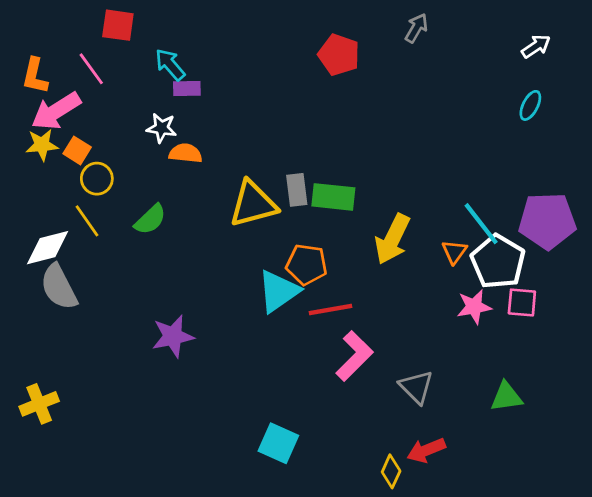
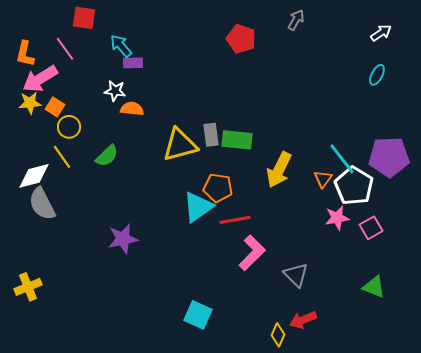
pink square: (522, 302) -> (371, 228), moved, turned -35
green triangle: (506, 397) -> (374, 287), moved, turned 30

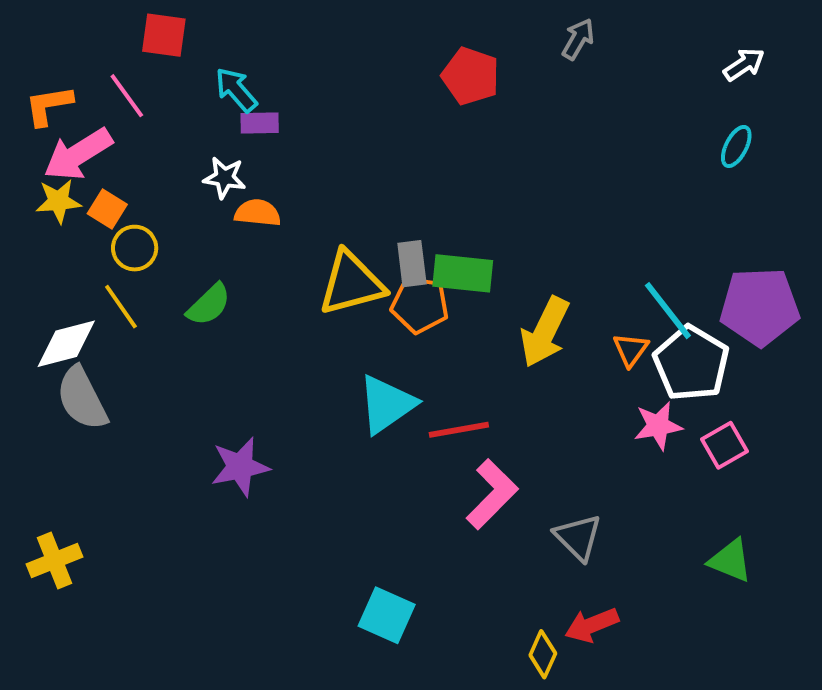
orange L-shape: (25, 54) -> (49, 105), turned 68
orange pentagon: (218, 188) -> (420, 305), moved

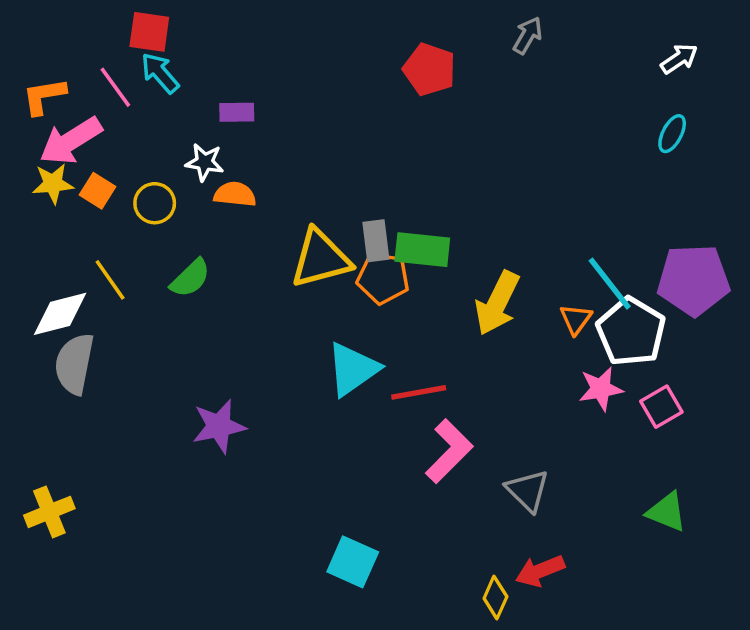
cyan arrow: (236, 90) -> (160, 73), moved
yellow circle: (135, 248) -> (155, 203), moved
gray semicircle: (82, 398) -> (74, 364), turned 38

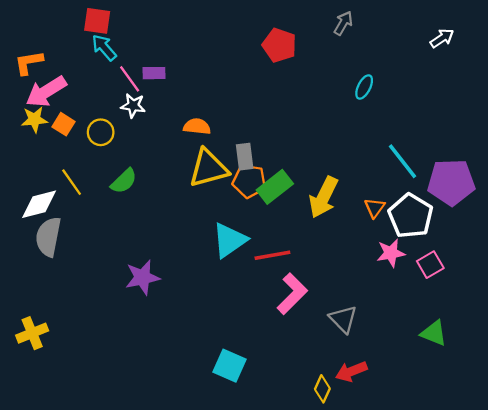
pink line: (115, 87) -> (130, 79), moved
cyan ellipse: (672, 134) -> (364, 87), moved
orange semicircle: (235, 194) -> (197, 126), moved
green rectangle: (422, 250) -> (275, 187), moved, turned -44
cyan line: (610, 284) -> (402, 161), moved

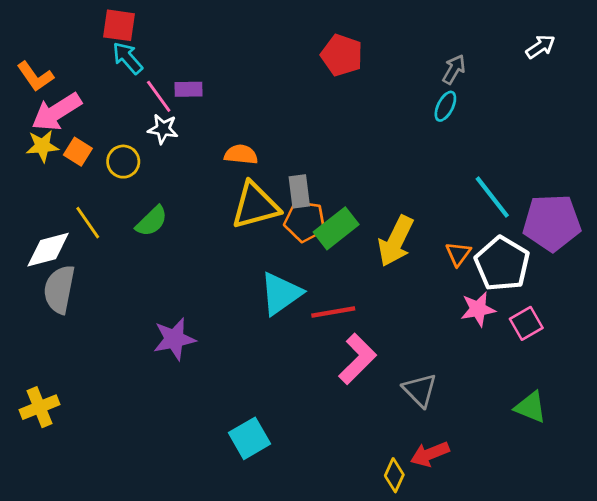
gray arrow: (343, 23) -> (454, 69), moved
orange L-shape: (29, 63) -> (35, 76), turned -116
cyan square: (229, 366) -> (250, 438), moved, turned 36

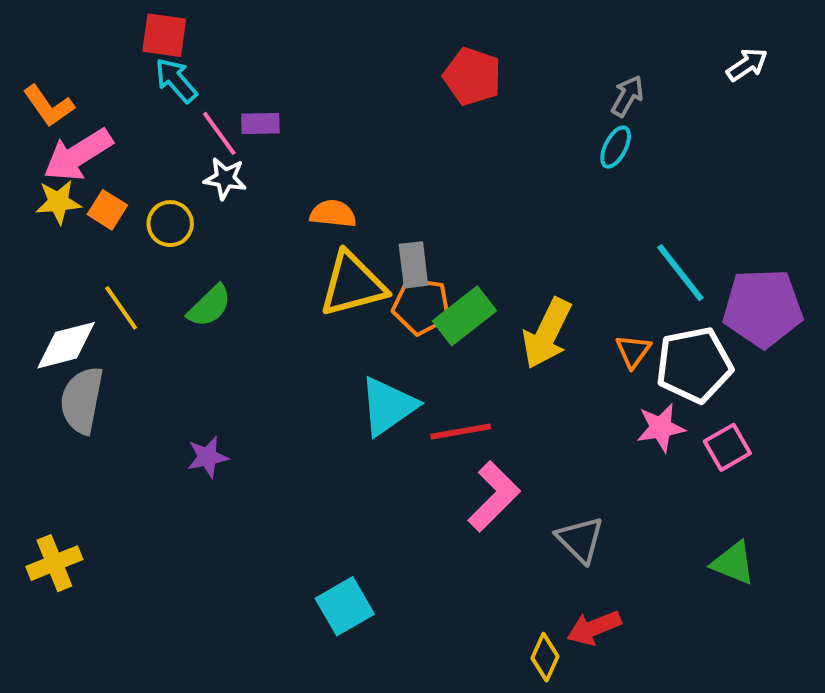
white pentagon: (502, 264) -> (694, 365), turned 30
purple star: (174, 339) -> (207, 457), moved, size x0.7

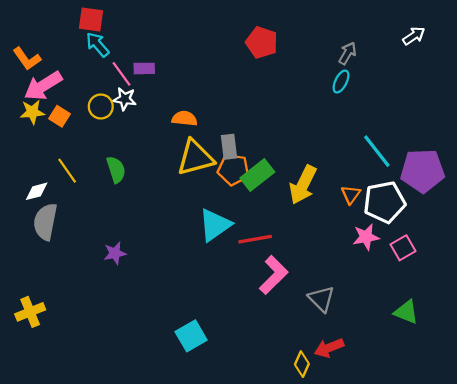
yellow circle: (170, 224) -> (101, 107), moved
green semicircle: (209, 306) -> (116, 170), turned -64
white diamond: (66, 345) -> (37, 191), size x0.7

